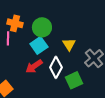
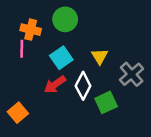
green circle: (42, 27) -> (65, 19), moved

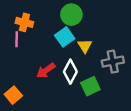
green circle: (65, 19) -> (71, 15), moved
cyan square: (61, 58) -> (65, 37), moved
gray cross: (132, 74) -> (113, 62), turned 30

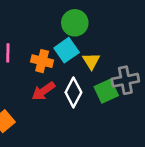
orange cross: (24, 22) -> (42, 61), moved
green square: (90, 86) -> (106, 91), moved

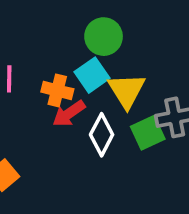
yellow triangle: (91, 61) -> (127, 90), size x1.5
red arrow: (43, 91) -> (69, 114), moved

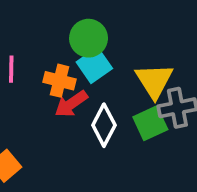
green circle: (104, 37) -> (89, 38), moved
yellow triangle: (127, 90) -> (154, 81), moved

